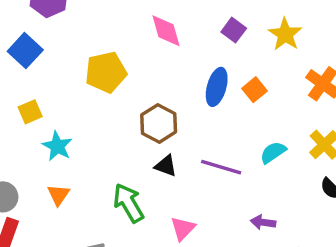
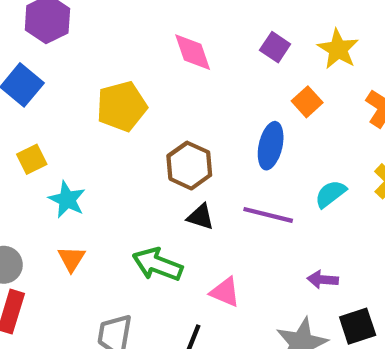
blue ellipse: (217, 87) -> (271, 146), moved
orange square: (254, 90) -> (307, 102), moved
green arrow: (129, 203) -> (157, 264), turned -36
pink triangle: (183, 228) -> (225, 292), turned -48

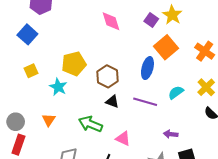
yellow star: (338, 49) -> (172, 15), moved
orange square: (307, 102) -> (166, 47), size x1.6
yellow pentagon: (122, 106) -> (74, 64), moved
cyan star: (67, 200) -> (58, 87), moved

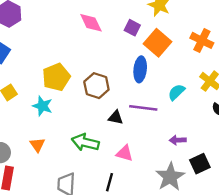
purple square: (151, 20) -> (132, 28), moved
black triangle: (112, 102) -> (116, 117), moved

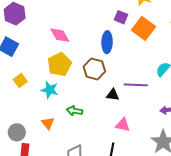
pink diamond: (91, 23) -> (60, 35), moved
blue ellipse: (140, 69) -> (107, 42), moved
green arrow: (85, 142) -> (75, 111), moved, size x0.7

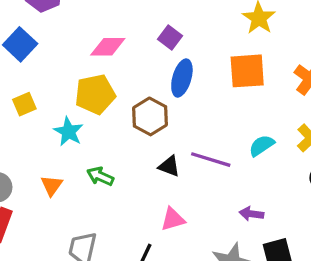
purple square: (121, 17) -> (170, 38), moved
orange square: (144, 28) -> (247, 71), turned 35
pink diamond: (60, 35) -> (108, 47), turned -75
pink triangle: (123, 125) -> (173, 219), turned -42

